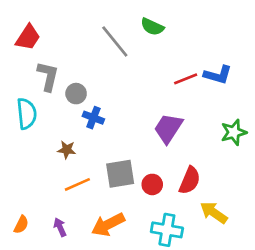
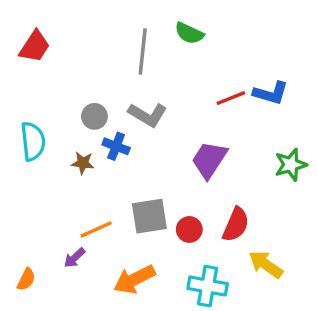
gray line: (115, 41) -> (143, 52), turned 45
gray L-shape: (48, 76) -> (148, 115), moved, turned 108
brown star: (67, 150) -> (83, 163), moved
purple arrow: (60, 227) -> (75, 258), moved, turned -108

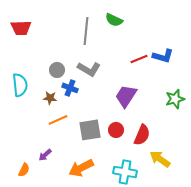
red trapezoid: (35, 47) -> (21, 28), turned 55
orange line: (96, 229) -> (58, 120), moved
red circle: (189, 229) -> (116, 130), moved
orange semicircle: (26, 279) -> (24, 170), moved

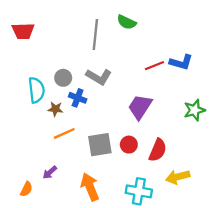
cyan semicircle: (20, 85) -> (36, 90), moved
yellow arrow: (160, 159) -> (178, 177), turned -50
orange arrow: (81, 168) -> (90, 187), turned 95

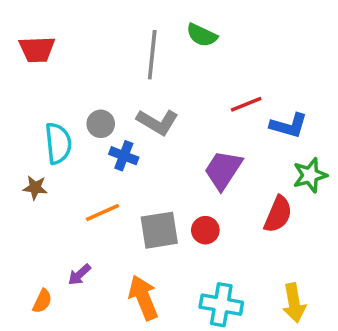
blue L-shape: (181, 62) -> (289, 126), moved
brown star: (55, 109) -> (35, 188), moved
red semicircle: (158, 150) -> (278, 214), moved
yellow arrow: (178, 177) -> (294, 303), moved, turned -85

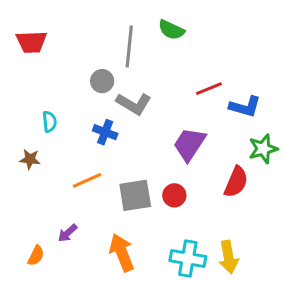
gray circle: (101, 124) -> (102, 81), moved
cyan semicircle: (58, 143) -> (49, 122), size x0.6
yellow arrow: (294, 303) -> (228, 257), moved

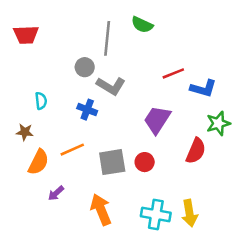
orange semicircle: (36, 256) -> (38, 162), moved, size x1.5

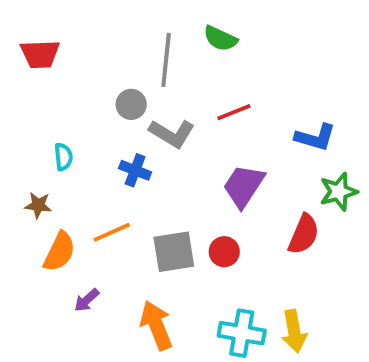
red line: (173, 73) -> (234, 112), moved

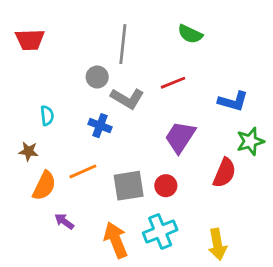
green semicircle: (220, 38) -> (190, 34), moved
purple arrow: (87, 300) -> (64, 221), turned 78
cyan cross: (242, 333) -> (160, 231), moved, turned -32

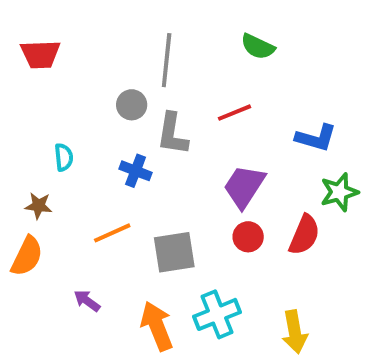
gray L-shape: (127, 98) -> (172, 134), turned 68
orange semicircle: (44, 186) -> (27, 256), moved
red circle: (166, 186) -> (248, 237), moved

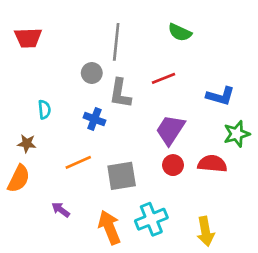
red semicircle: (304, 235) -> (212, 164), turned -108

